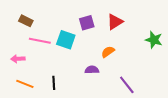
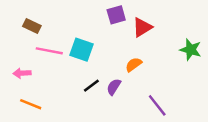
purple square: (87, 23) -> (116, 15), moved
purple semicircle: (92, 70) -> (114, 87), turned -56
black line: (54, 83) -> (91, 86), moved, turned 56

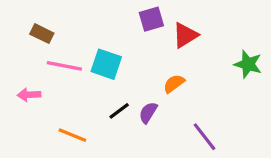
orange line: (31, 104) -> (72, 135), moved

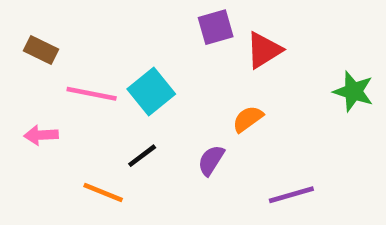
brown rectangle: (42, 34) -> (41, 50), moved
cyan square: (106, 64) -> (151, 91), turned 32
black line: (119, 111) -> (142, 156), moved
purple line: (205, 137) -> (291, 195), turned -68

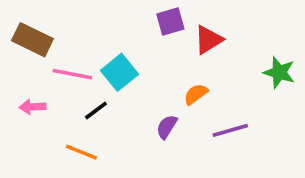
brown rectangle: (41, 50) -> (32, 40), size x1.5
black line: (142, 156) -> (96, 110), moved
purple line: (291, 195) -> (230, 130), moved

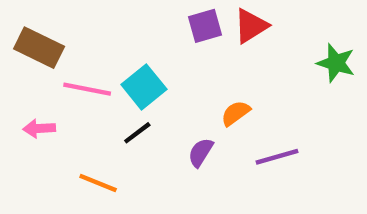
red triangle: (208, 40) -> (251, 26), moved
green star: (279, 72) -> (336, 63), moved
black line: (96, 110) -> (137, 133), moved

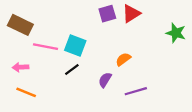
cyan square: (144, 87) -> (75, 46), turned -30
purple line: (277, 157) -> (136, 91), moved
orange line: (98, 183) -> (26, 92), moved

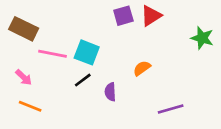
pink arrow: (20, 67) -> (24, 77), turned -133
purple semicircle: (105, 80) -> (110, 92), moved, turned -35
purple line: (136, 91) -> (171, 109), moved

